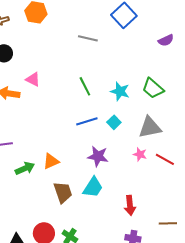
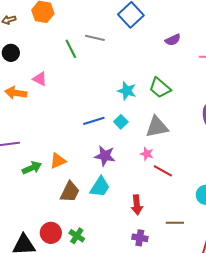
green line: (85, 86) -> (71, 49), moved
red line: (165, 159) -> (163, 171), moved
brown trapezoid: (63, 192) -> (70, 192), turned 45

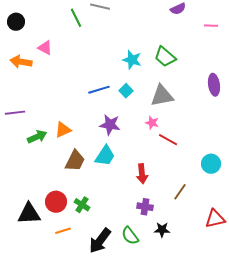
brown line: (175, 223) -> (180, 192), turned -54

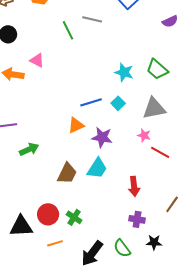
orange triangle: (63, 130) -> (76, 125), moved

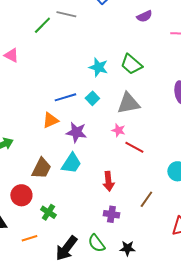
green line: (68, 30) -> (42, 25), turned 72
red circle: (48, 214) -> (21, 195), moved
black star: (154, 242) -> (127, 248), moved

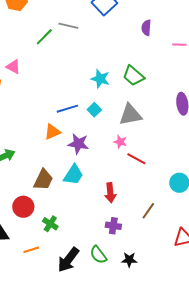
purple semicircle: (144, 16) -> (146, 28), turned 119

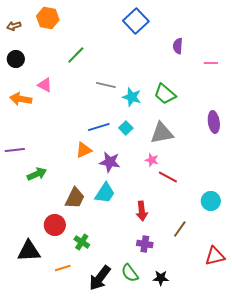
gray line: (68, 26) -> (106, 85), moved

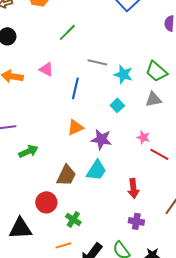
pink triangle: (45, 85) -> (46, 69), moved
blue line: (99, 127) -> (75, 88), moved, turned -60
gray triangle: (162, 133) -> (153, 99), moved, size x0.7
orange line: (63, 268) -> (63, 245), moved

